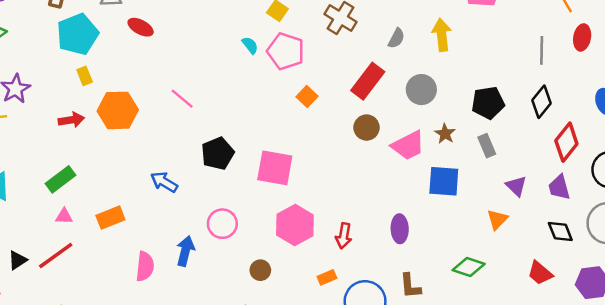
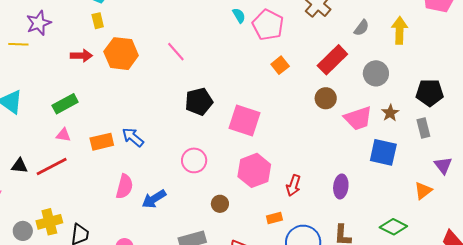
blue arrow: (164, 182) -> (133, 137), moved
blue arrow: (185, 251) -> (154, 199), moved, turned -145
black triangle: (18, 260) -> (19, 166), turned 30

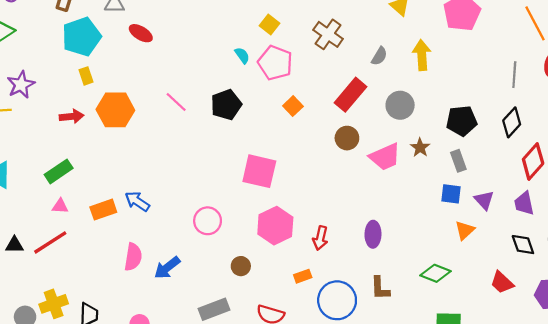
black pentagon: (199, 102) -> (226, 105), moved
blue square: (383, 152) -> (451, 194), moved, size x0.7

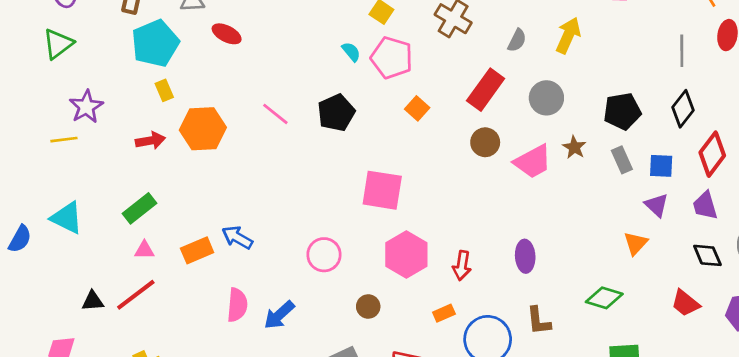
yellow arrow: (422, 55) -> (568, 35), turned 32
blue square: (451, 194) -> (661, 166), moved

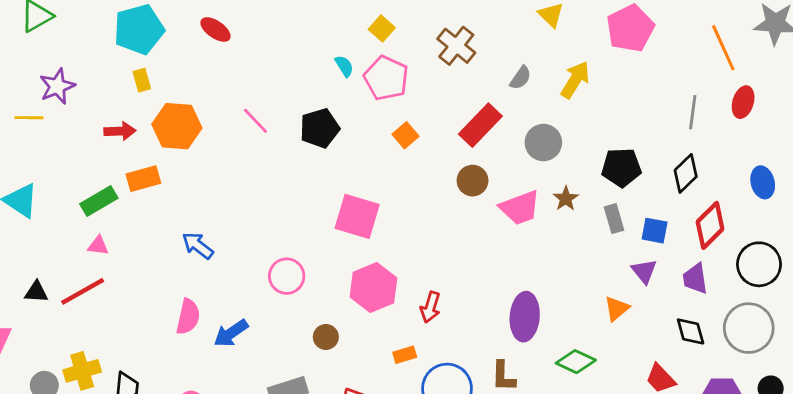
orange rectangle: (197, 250) -> (143, 179), moved
purple ellipse: (525, 256) -> (525, 317), moved, size x1.4

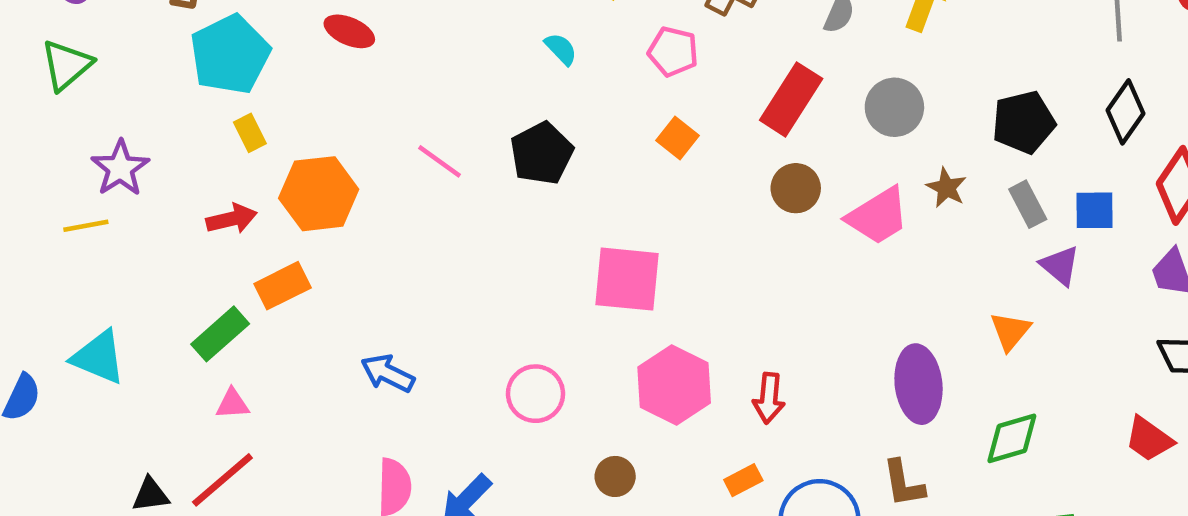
pink pentagon: (386, 78) -> (673, 52), moved, size x0.7
purple triangle: (644, 271) -> (1060, 266), moved
orange triangle: (617, 308) -> (1010, 331), moved
green diamond: (576, 362) -> (1012, 438), turned -30

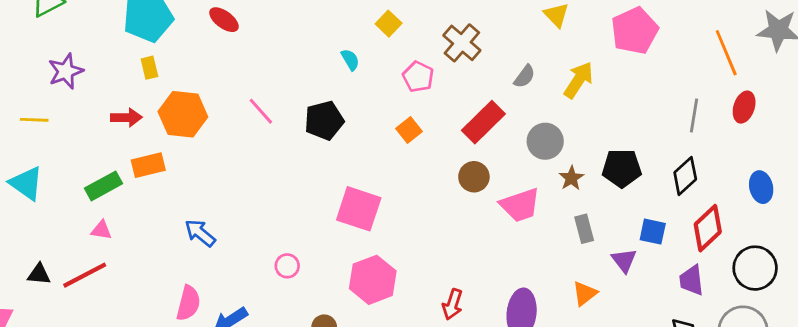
brown star: (946, 188) -> (571, 178), moved
gray rectangle: (1028, 204) -> (584, 229), moved
yellow line: (86, 226) -> (34, 120), moved
pink circle: (535, 394) -> (287, 266), size x0.7
red arrow: (769, 398) -> (452, 304), moved

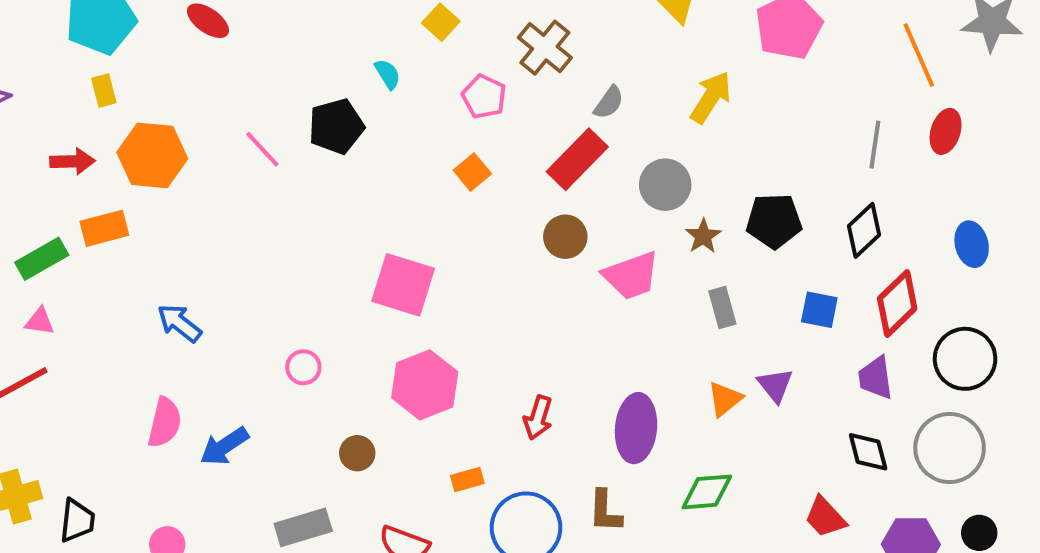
gray semicircle: (524, 76) -> (609, 102), moved
black pentagon: (324, 120) -> (336, 126), moved
purple triangle: (624, 260) -> (775, 385), moved

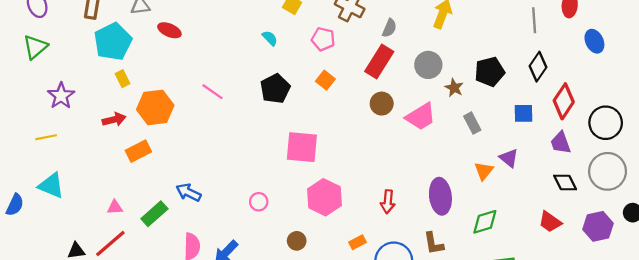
black pentagon: (336, 126) -> (275, 89), moved
blue ellipse: (972, 244) -> (594, 41), moved
green rectangle: (42, 259) -> (154, 214), moved

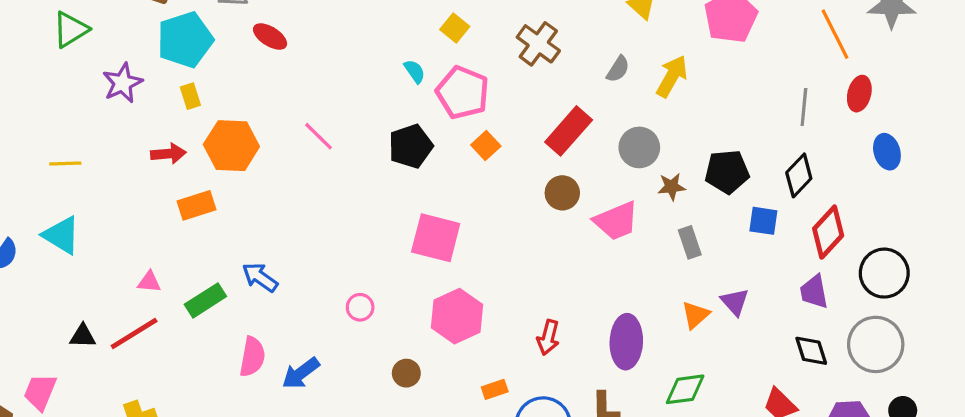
gray semicircle: (389, 28) -> (618, 69), moved
pink pentagon: (323, 39) -> (463, 93), moved, size x1.5
brown star: (454, 88) -> (672, 187), turned 30
purple star: (61, 96) -> (123, 83), moved
blue square: (523, 113) -> (763, 221), moved

